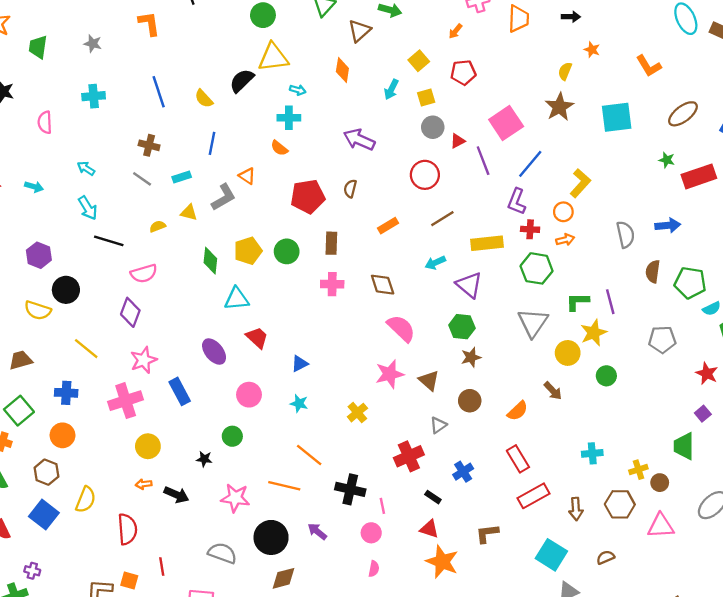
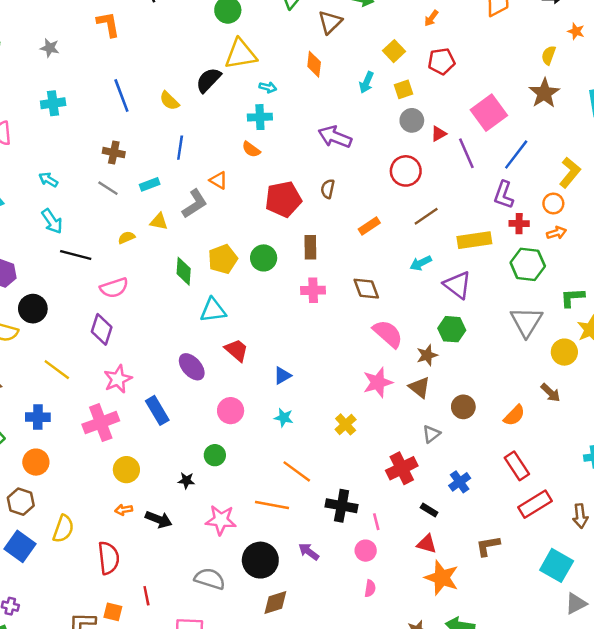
brown star: (471, 357) -> (427, 355), moved

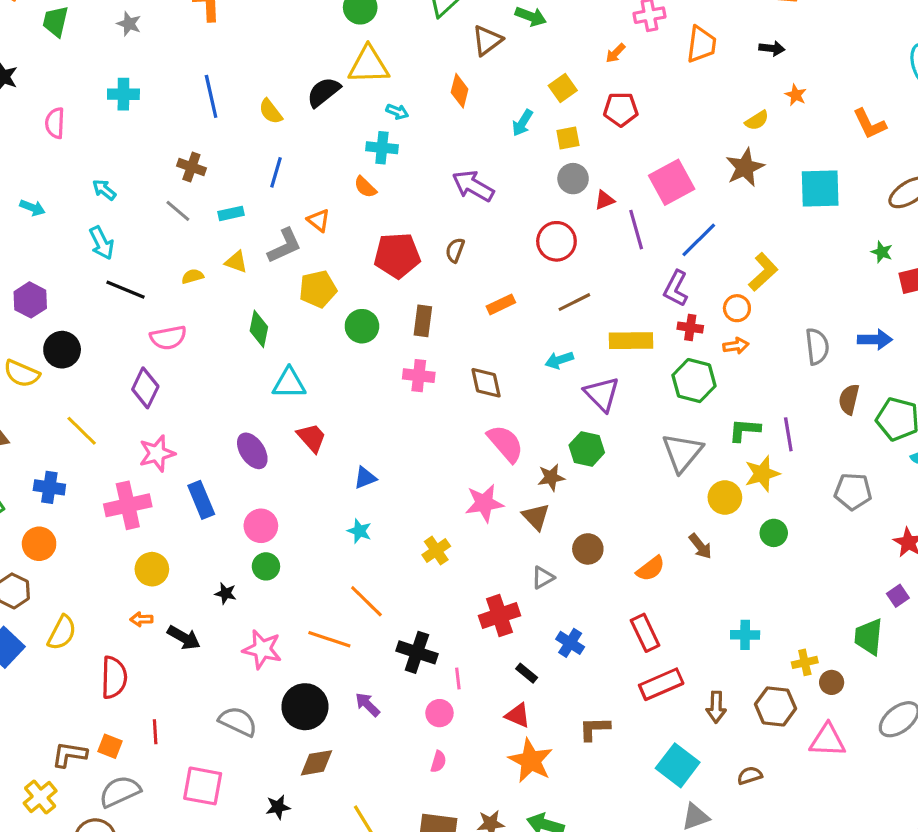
yellow semicircle: (549, 55) -> (757, 120), turned -150
yellow pentagon: (223, 259) -> (318, 289), moved
pink circle: (231, 411) -> (261, 526), moved
blue cross: (460, 482) -> (570, 643), turned -30

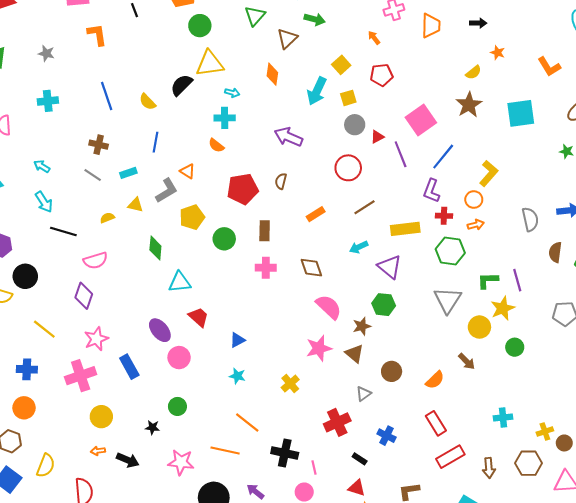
orange arrow: (615, 53) -> (374, 38), turned 104
cyan arrow: (522, 123) -> (317, 91), size x1.5
pink circle: (261, 526) -> (179, 358), moved

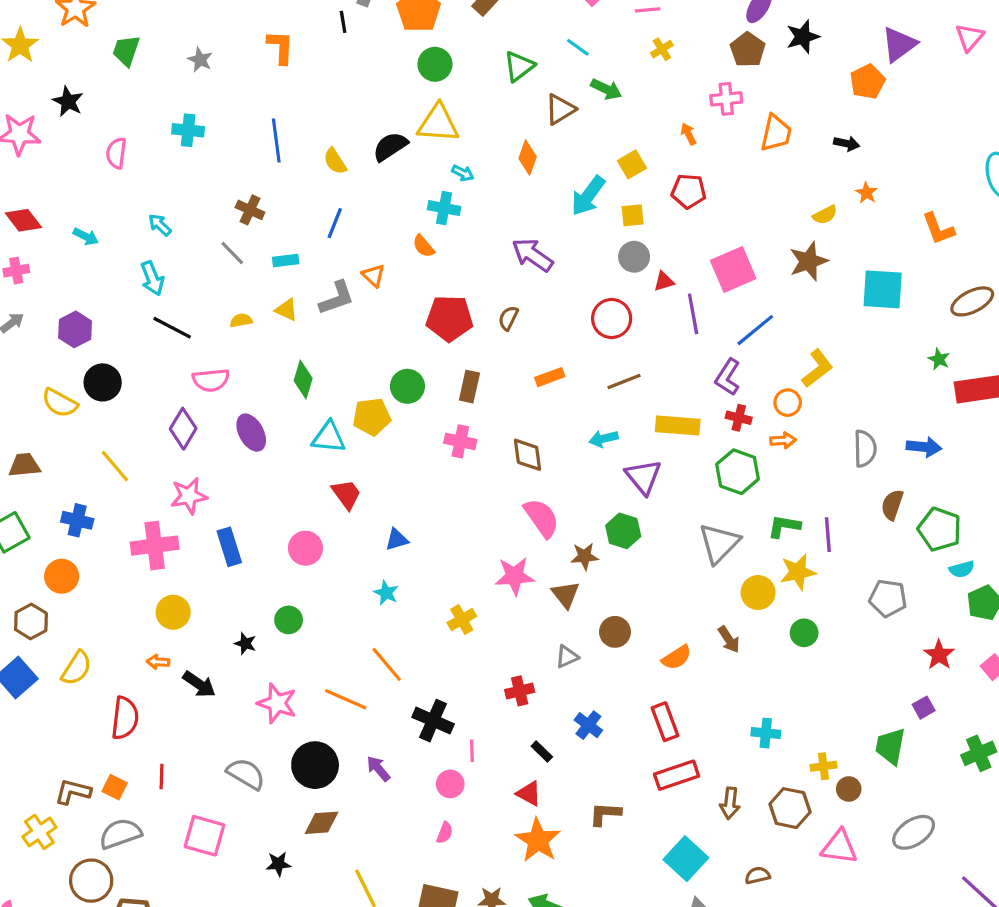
yellow pentagon: (192, 217) -> (372, 417), moved
purple ellipse: (160, 330) -> (251, 433), moved
red cross: (337, 422) -> (520, 691), size x0.7

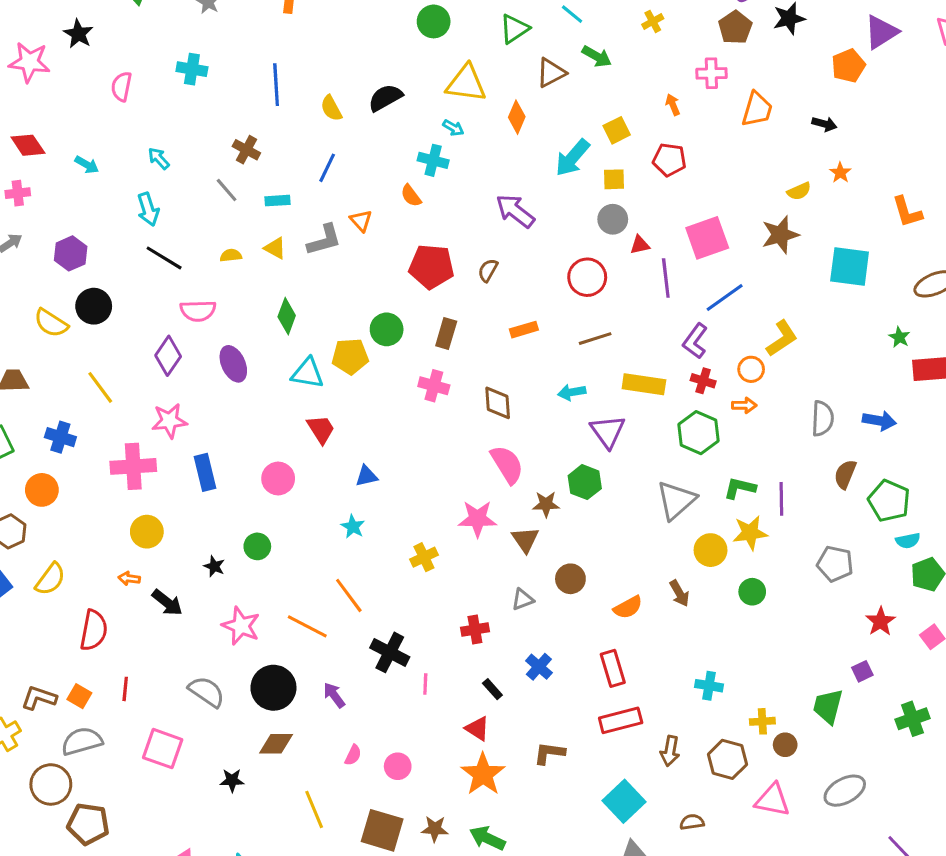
yellow triangle: (438, 123) -> (466, 83), moved
pink circle: (450, 784) -> (398, 766), moved
pink semicircle: (445, 833) -> (353, 755), moved

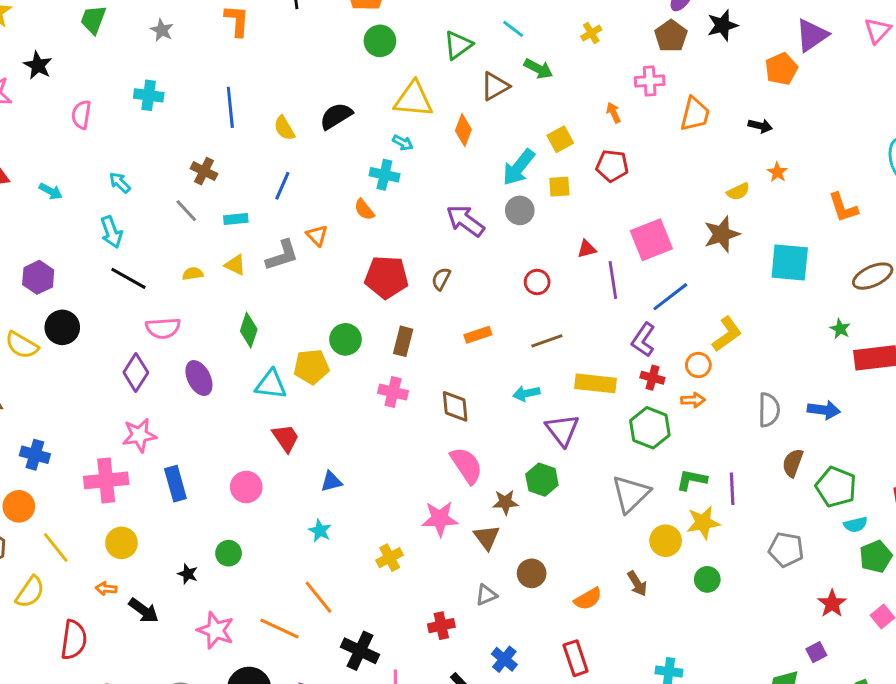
gray circle: (613, 219) -> (520, 210), moved
red circle: (587, 277) -> (537, 282), size x0.7
yellow line: (100, 387) -> (56, 547), moved

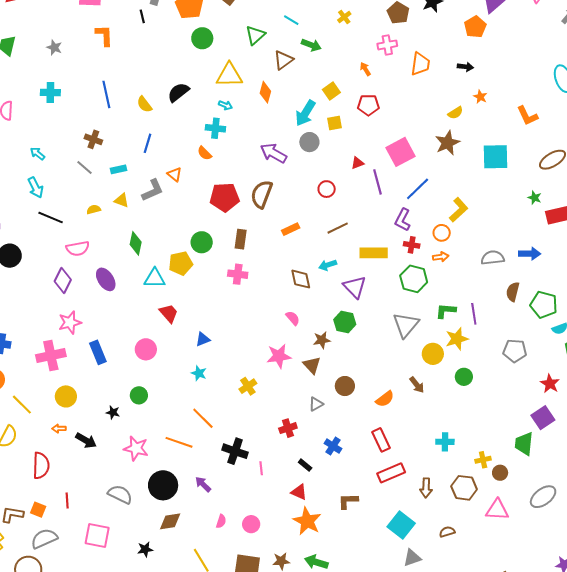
brown semicircle: (441, 279) -> (262, 194), size x1.8
brown diamond: (455, 406) -> (301, 279), moved
gray semicircle: (769, 410) -> (493, 258), turned -90
pink semicircle: (466, 465) -> (293, 318), size x0.6
purple square: (816, 652) -> (543, 418), size x1.6

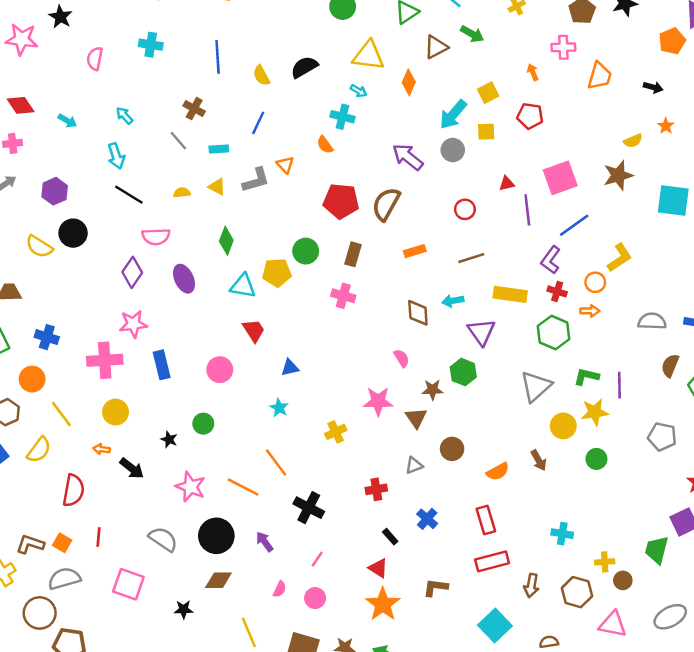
pink line: (261, 468) -> (317, 559), moved, turned 32

